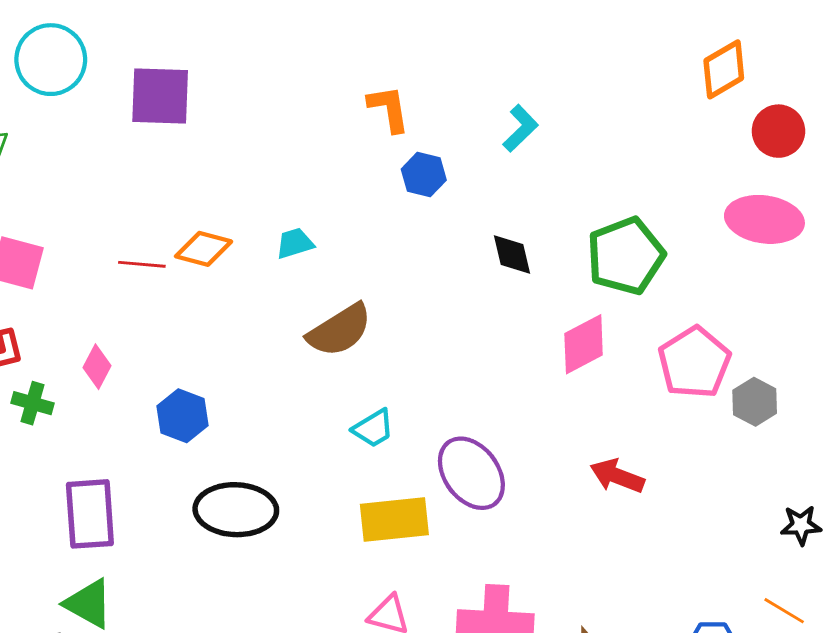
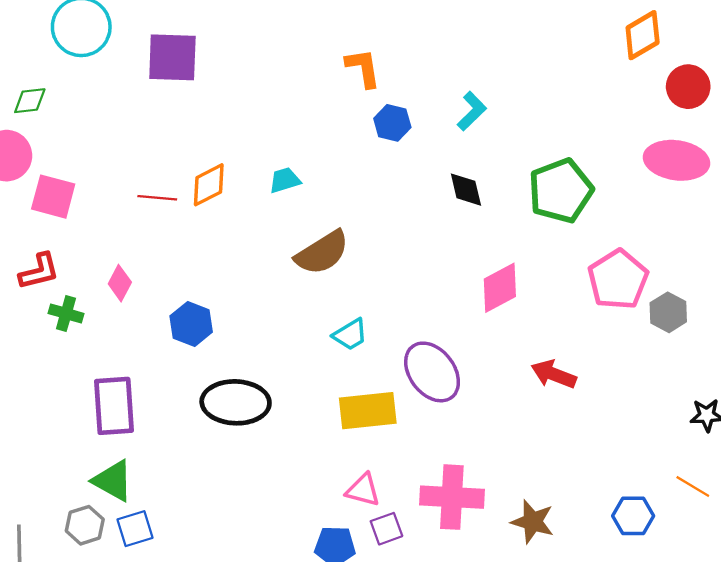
cyan L-shape: (520, 128) -> (472, 111), moved
orange diamond: (204, 249) -> (209, 185), turned -42
pink diamond: (584, 344) -> (500, 288), moved

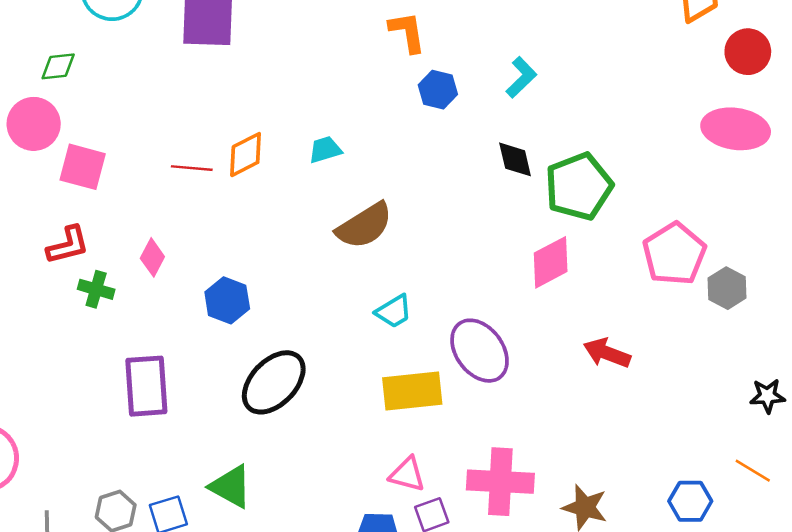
green pentagon: (561, 191) -> (579, 186), moved
black ellipse: (236, 402) -> (274, 382), turned -48
green triangle: (113, 481) -> (231, 487), moved

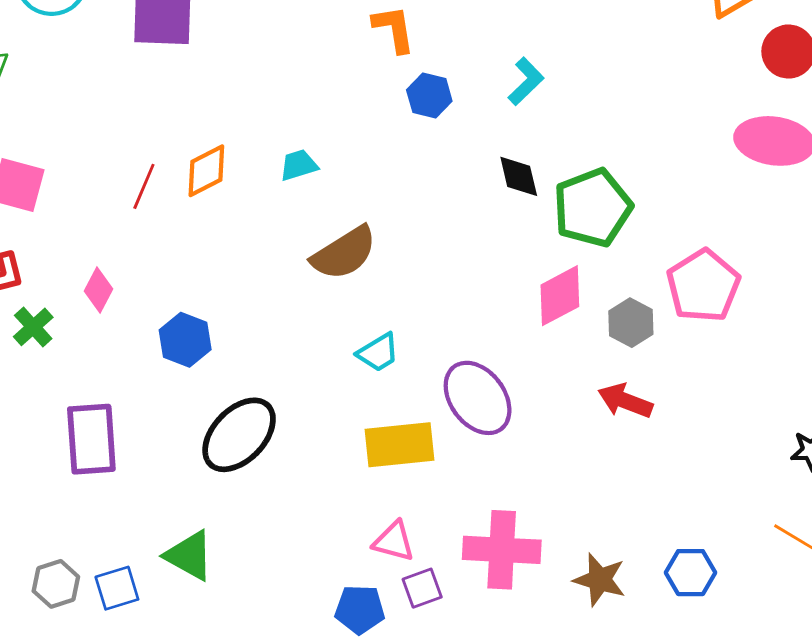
red line: (192, 168) -> (144, 186), turned -72
gray hexagon: (727, 288) -> (631, 323), moved
green cross: (96, 289) -> (33, 327), turned 32
blue hexagon: (690, 501) -> (690, 573), moved

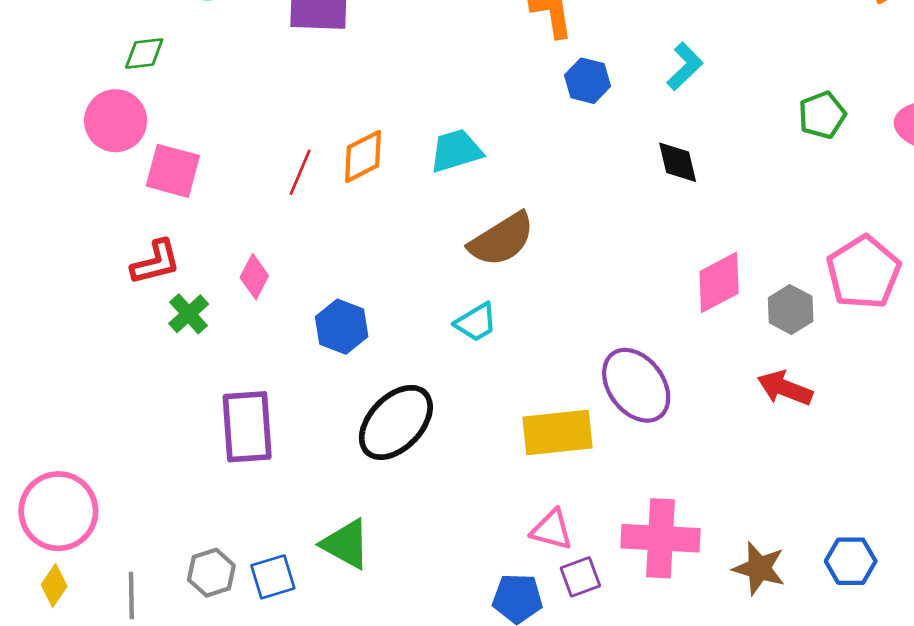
cyan trapezoid: (299, 165) -> (456, 151), size x1.4
green pentagon: (593, 208) -> (822, 115), moved, size x0.6
cyan trapezoid: (378, 352) -> (476, 322), moved

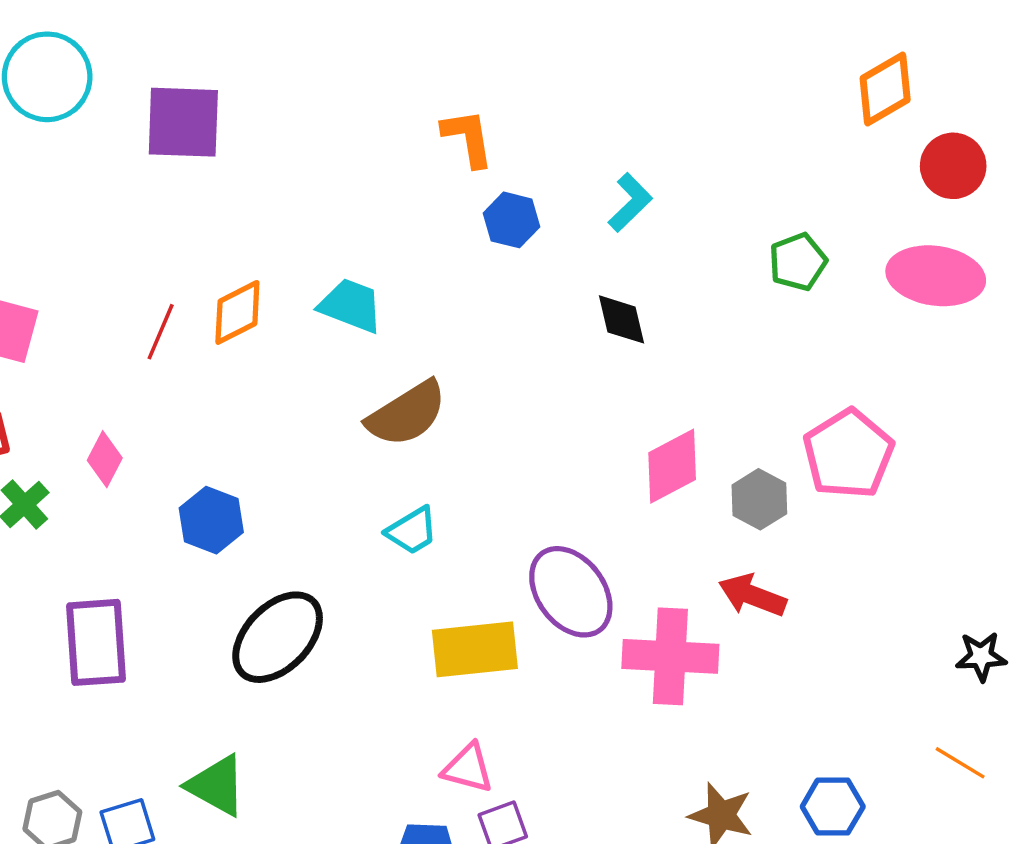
cyan trapezoid: (456, 151) -> (351, 305), turned 38
cyan trapezoid: (476, 322) -> (412, 531), moved
pink cross: (660, 538) -> (670, 656), moved

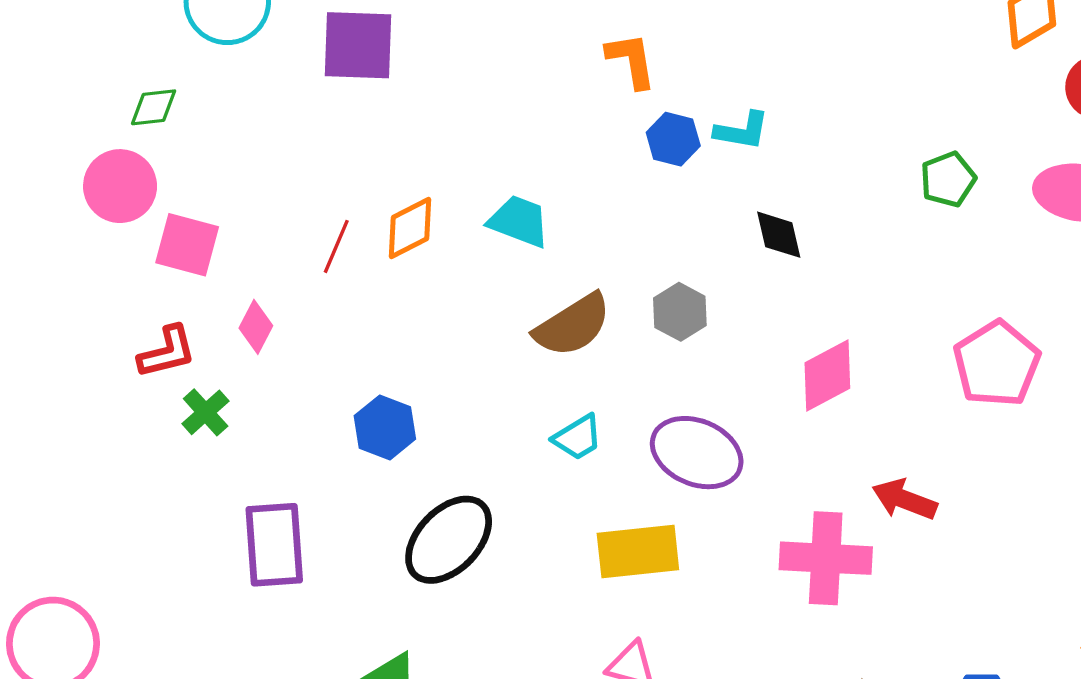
cyan L-shape: (630, 202) -> (742, 131), moved, turned 54
pink diamond: (105, 459) -> (256, 327), moved
gray hexagon: (759, 499) -> (680, 312), moved
purple ellipse: (571, 592) -> (697, 453), moved, turned -30

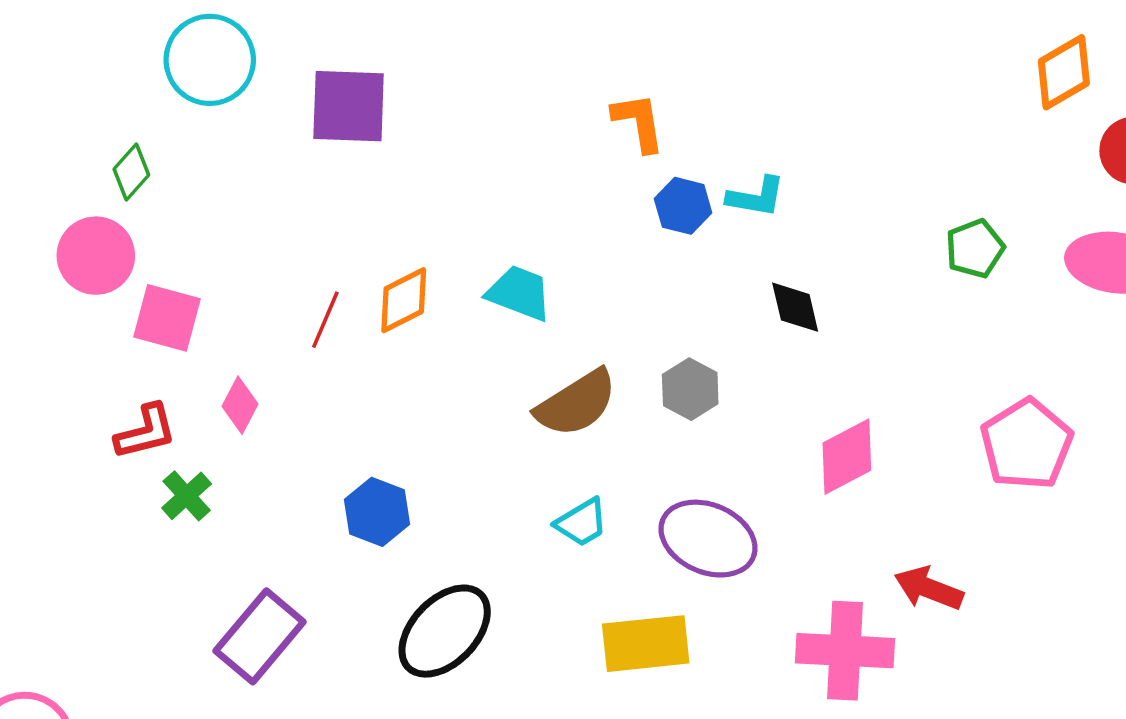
green diamond: (154, 107) -> (131, 172), turned -42
purple rectangle: (274, 545) -> (260, 636), turned 44

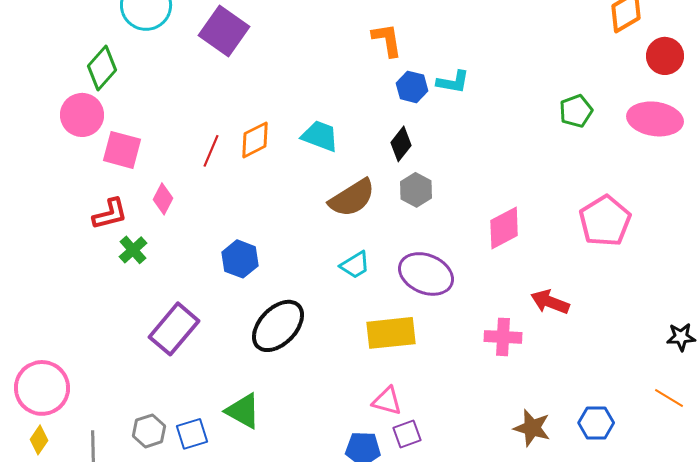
purple square: (349, 106) -> (224, 31), turned 33
green diamond: (131, 172) -> (102, 68), size x1.4
black diamond: (795, 307) -> (401, 144), moved, turned 52
pink cross: (845, 651) -> (503, 337), size x0.7

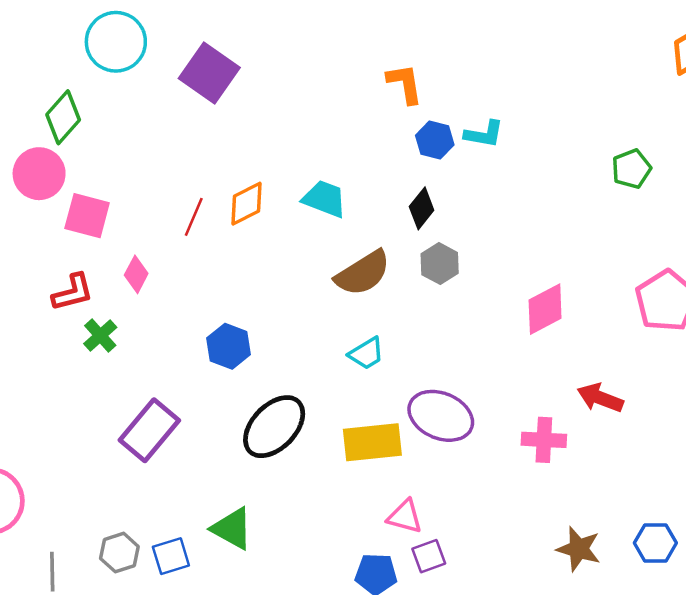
purple ellipse: (426, 274) -> (441, 416), moved
yellow rectangle: (391, 333) -> (372, 442), moved

